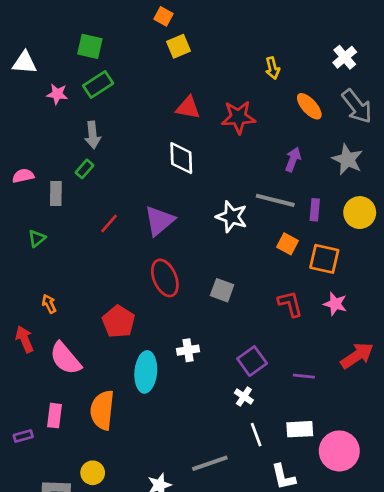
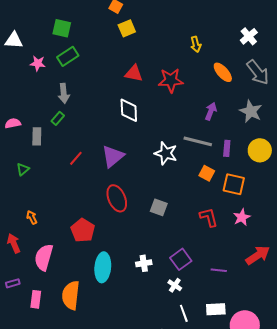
pink star: (335, 304) -> (242, 217), turned 30
white cross: (188, 350) -> (144, 263), moved
pink semicircle: (65, 358) -> (44, 257), turned 56
purple rectangle: (23, 436) -> (13, 283), moved

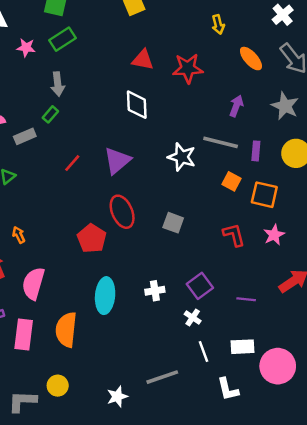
gray rectangle: (37, 136) -> (25, 136), turned 66
red pentagon: (83, 230) -> (92, 238), moved
pink rectangle: (36, 299) -> (24, 335), size x1.4

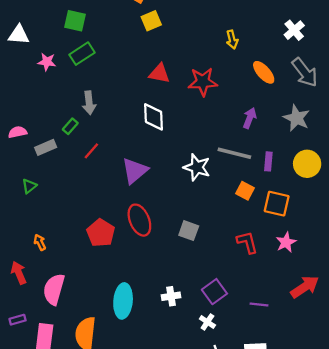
gray arrow: (58, 84) -> (89, 103), moved
red line: (72, 163) -> (91, 151), moved
red pentagon: (92, 238) -> (101, 233), moved

